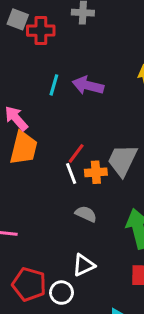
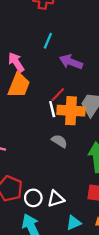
purple arrow: (88, 85) -> (71, 62), moved
orange cross: (96, 172) -> (71, 111), size x1.6
white triangle: (84, 265) -> (56, 199), moved

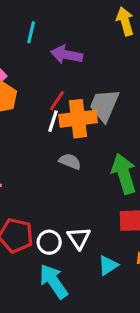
white line: (52, 109) -> (53, 121), turned 42
white triangle: (56, 199) -> (79, 238), turned -36

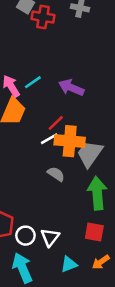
cyan line: (31, 32) -> (33, 82), moved, turned 30
gray trapezoid: (104, 105) -> (90, 154), moved
white line: (53, 121) -> (49, 139), turned 30

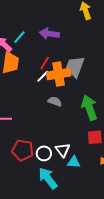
gray trapezoid: (90, 154) -> (75, 67), moved
cyan triangle: (69, 264) -> (74, 162), moved, turned 40

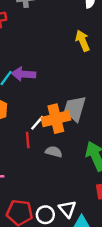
purple arrow: (49, 34) -> (24, 74), moved
red line: (45, 63) -> (28, 140), moved, turned -32

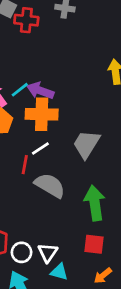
orange cross: (56, 119) -> (42, 114), moved
gray semicircle: (54, 152) -> (50, 185), size x1.6

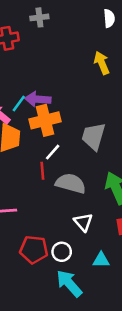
white triangle: (48, 253) -> (83, 222), moved

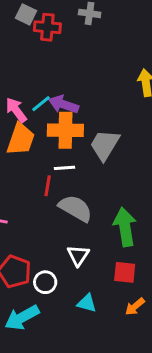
gray trapezoid: (94, 136) -> (105, 145), moved
white line: (53, 152) -> (65, 168), turned 30
cyan arrow: (69, 283) -> (22, 318), moved, turned -92

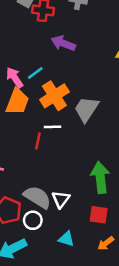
purple arrow: (64, 104) -> (63, 43), moved
orange cross: (65, 130) -> (54, 96), turned -36
gray semicircle: (75, 208) -> (37, 197), moved

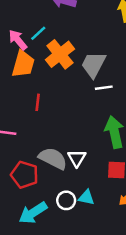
white line: (52, 127) -> (104, 88), moved
red line: (38, 141) -> (38, 102), moved
white circle: (33, 220) -> (66, 200), moved

